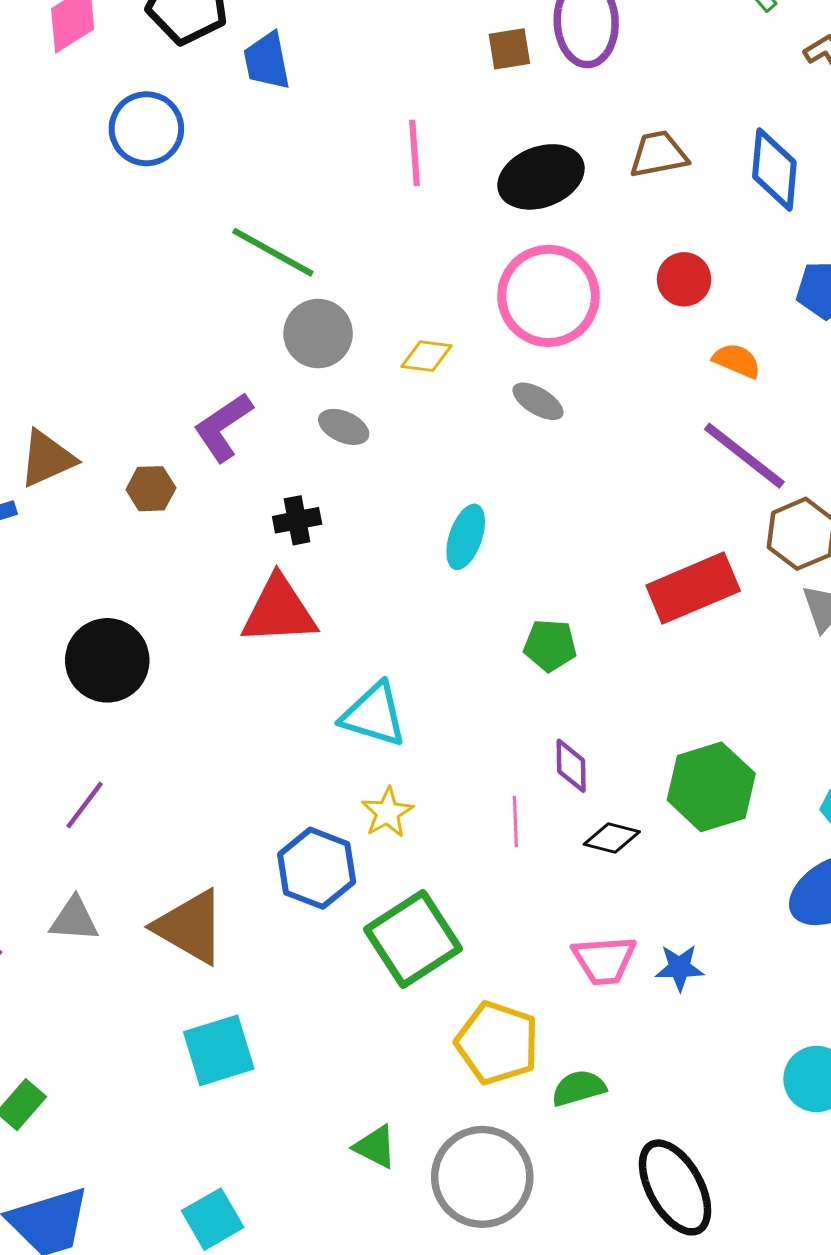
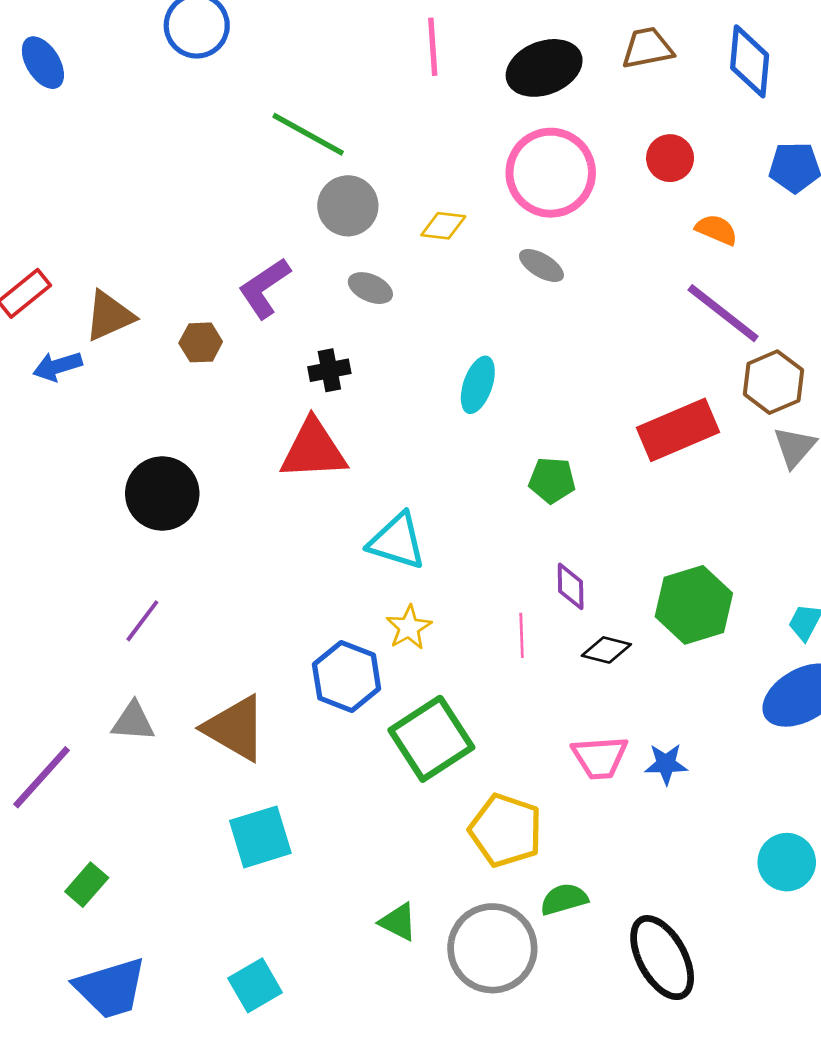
green semicircle: (579, 1088) -> (564, 899), moved

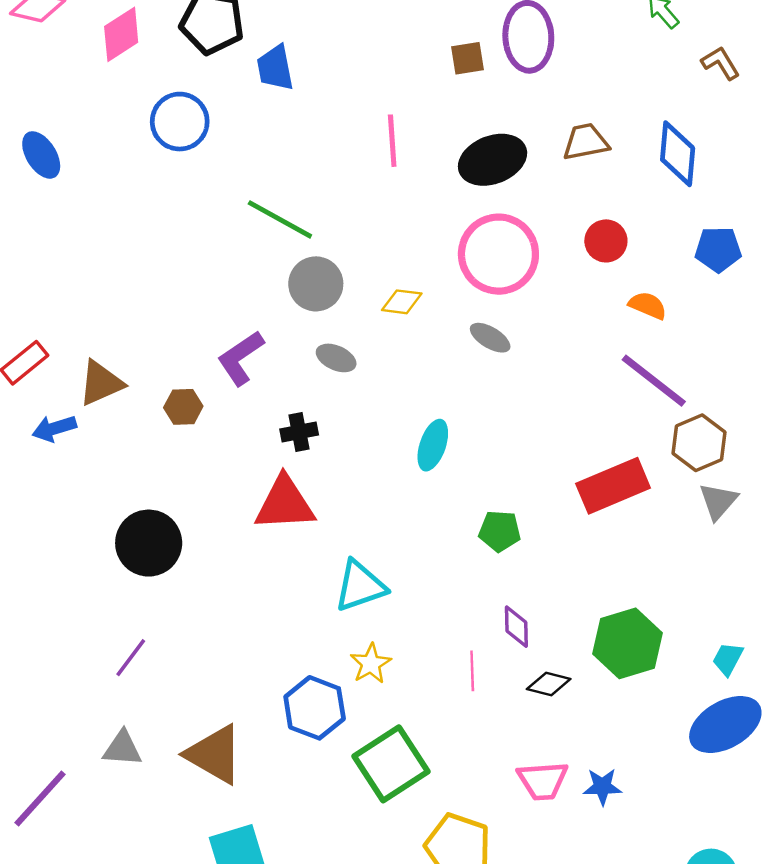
cyan triangle: (397, 541) -> (360, 586), turned -36

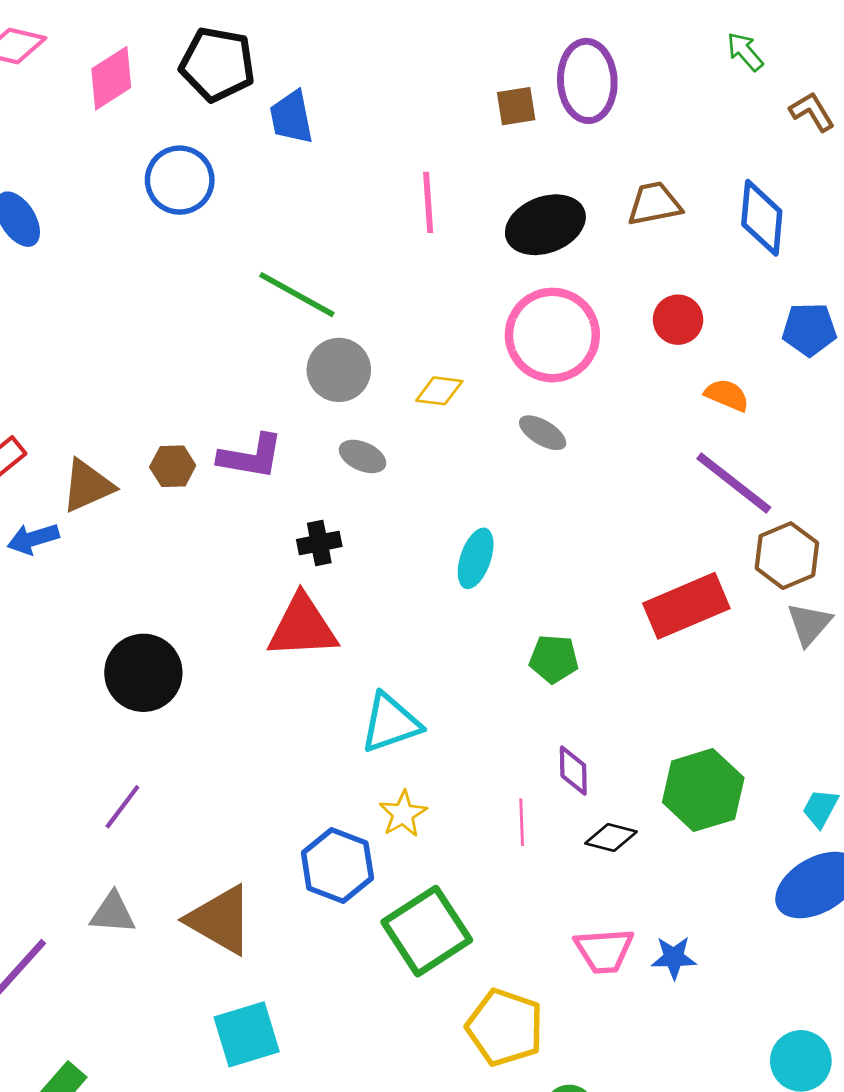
purple L-shape: (241, 358) -> (251, 456), turned -136
brown hexagon: (183, 407) -> (173, 466), moved

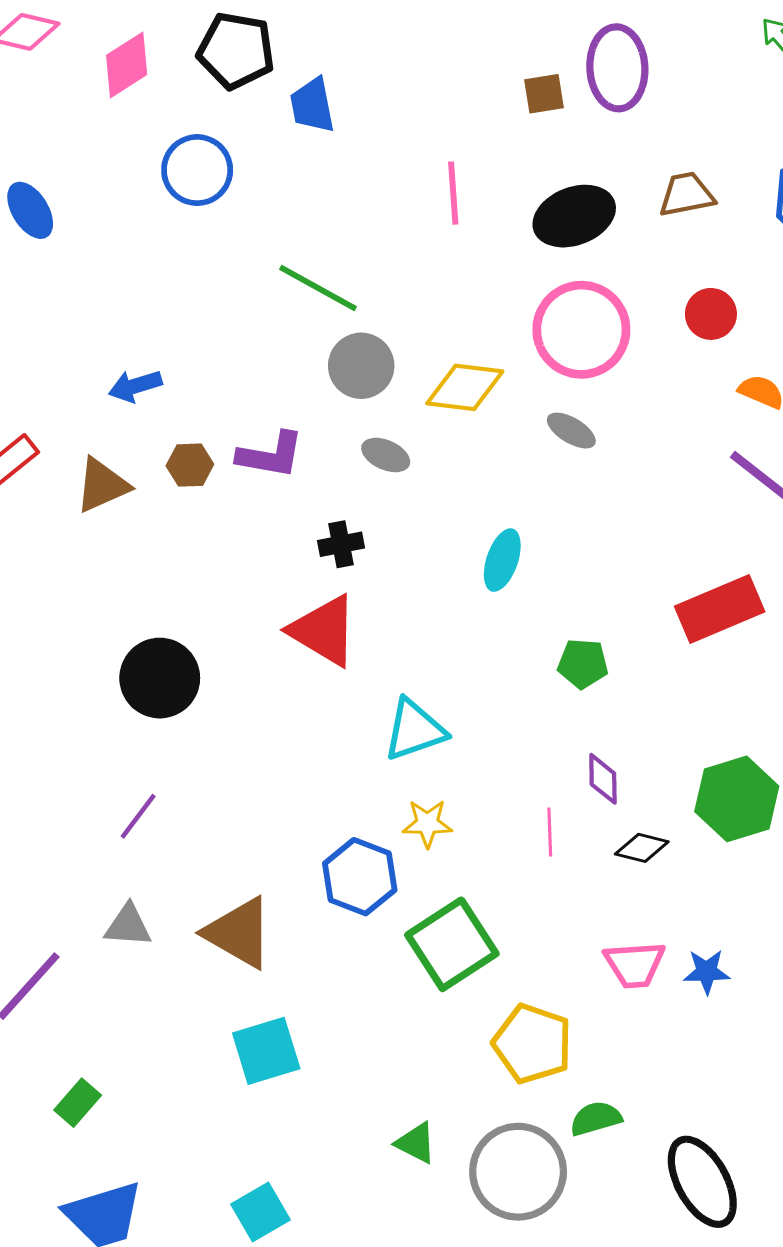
yellow diamond: (439, 391) -> (465, 387), size x1.6
blue arrow: (33, 539) -> (135, 386), moved
red triangle: (303, 627) -> (324, 631), turned 34
yellow star: (403, 814) -> (427, 823), turned 30

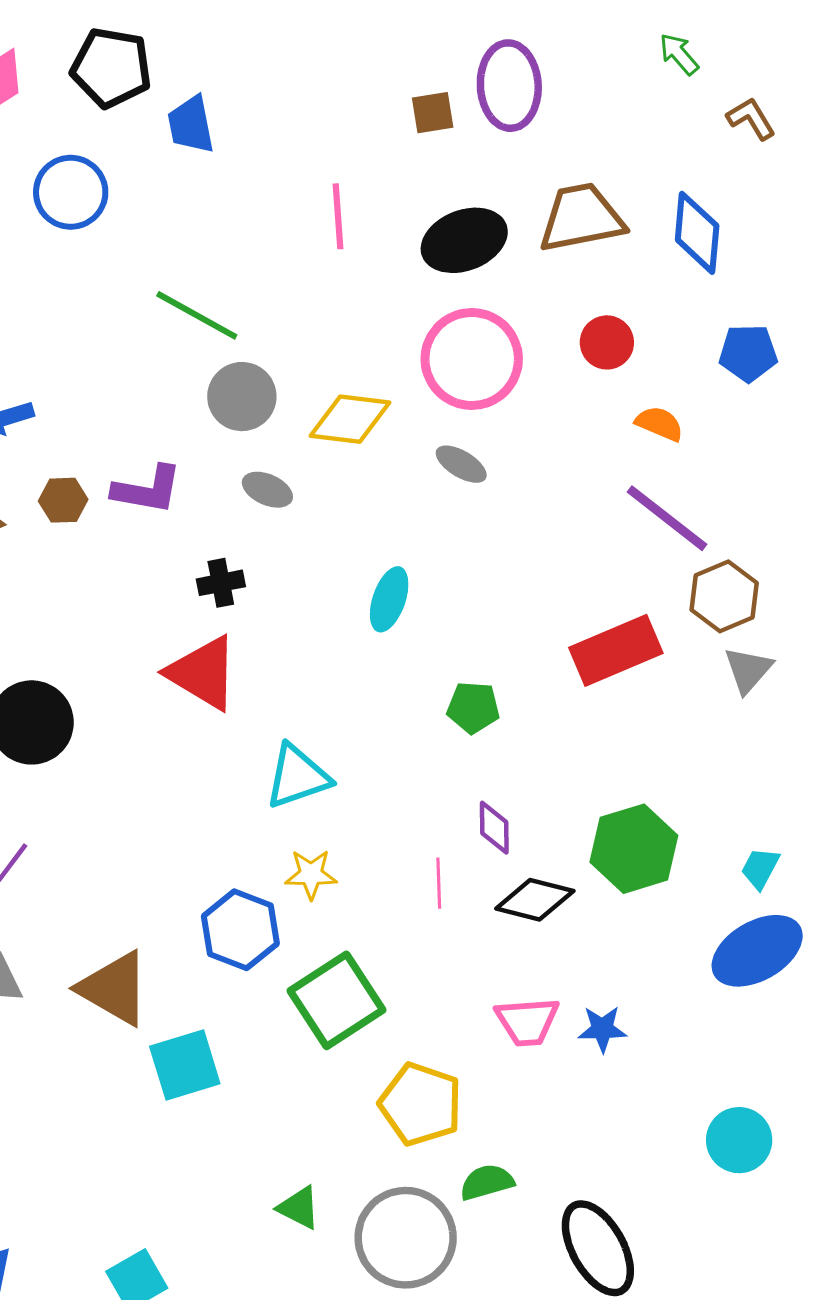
brown trapezoid: (686, 194) -> (581, 218), size x1.5
black diamond: (642, 848) -> (535, 900), size x1.4
cyan square: (266, 1051) -> (185, 1065), moved

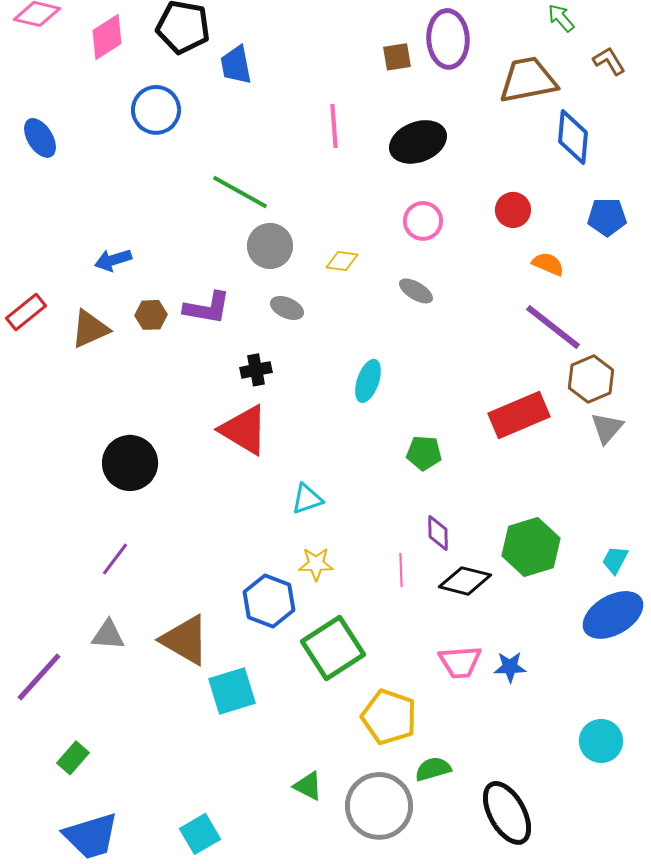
brown trapezoid: (581, 218) -> (528, 80), moved
pink circle: (472, 359) -> (423, 221), size x0.6
yellow diamond: (350, 419) -> (342, 261), size x0.6
cyan triangle: (297, 777) -> (307, 499), size x0.7

